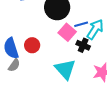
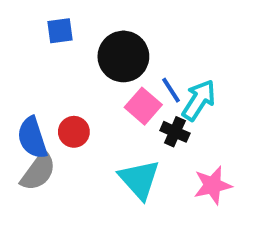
blue line: (81, 24) -> (171, 90), turned 72
gray semicircle: (14, 65) -> (38, 171), size x1.5

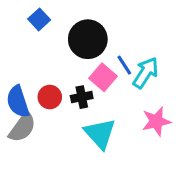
blue square: (60, 31) -> (39, 19), turned -35
black cross: (175, 132) -> (82, 97), moved, turned -35
pink star: (213, 185) -> (156, 121), moved

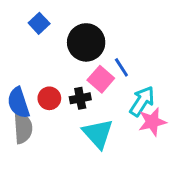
cyan arrow: (146, 73) -> (142, 101), moved
gray semicircle: (22, 127) -> (23, 128), turned -40

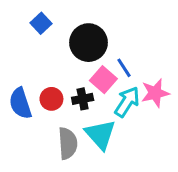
cyan arrow: (142, 101) -> (127, 102), moved
pink star: (152, 122) -> (155, 93), moved
gray semicircle: (23, 128) -> (68, 143), moved

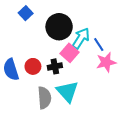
blue line: (124, 68) -> (99, 44), moved
cyan arrow: (127, 102) -> (81, 38), moved

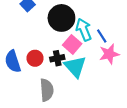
cyan arrow: (81, 38) -> (84, 30), turned -55
cyan triangle: (67, 91) -> (75, 67), moved

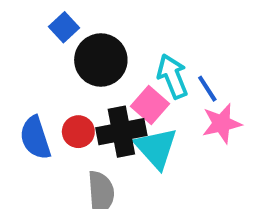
black circle: (61, 18) -> (101, 60), moved
black cross: (57, 58) -> (121, 132), size x1.6

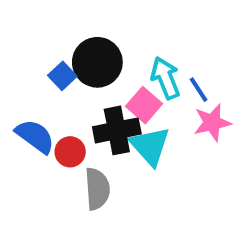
blue square: (64, 27) -> (62, 76), moved
red circle: (78, 132) -> (70, 152), moved
blue semicircle: (35, 138) -> (35, 136), turned 144

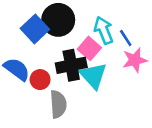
blue square: (62, 76) -> (35, 29), size x1.5

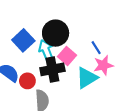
black circle: (58, 20) -> (56, 33), moved
cyan arrow: (104, 30) -> (46, 51), moved
cyan triangle: (93, 76) -> (87, 78), moved, turned 40

